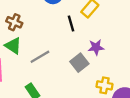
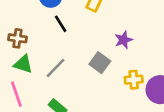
black line: (71, 23) -> (61, 24), moved
purple star: (96, 47) -> (124, 40), moved

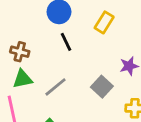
green triangle: (23, 64) -> (23, 79), turned -36

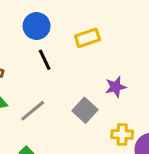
yellow rectangle: (104, 22) -> (87, 38), turned 40

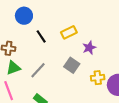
blue circle: (37, 26) -> (24, 16), moved
yellow rectangle: (87, 38) -> (69, 32), moved

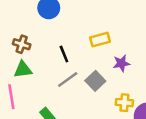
black line: (41, 36) -> (64, 54), moved
gray line: (38, 70) -> (68, 79), moved

